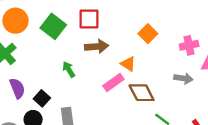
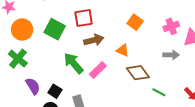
green arrow: (69, 69) -> (74, 63), size x1.6
pink rectangle: (113, 82) -> (98, 70), moved

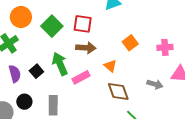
pink cross: (171, 26) -> (165, 47), moved
black square: (55, 91) -> (36, 71), moved

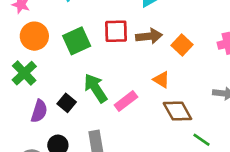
green square: (52, 26) -> (77, 41), turned 30
brown arrow: (86, 48) -> (149, 36), moved
purple semicircle: (15, 74) -> (39, 111), turned 42

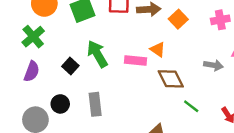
pink rectangle: (126, 101) -> (136, 60), moved, turned 40
purple semicircle: (39, 111) -> (32, 71), moved

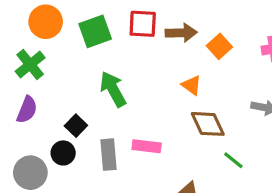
pink rectangle: (136, 60) -> (147, 146), moved
black square: (70, 66) -> (76, 126), moved

